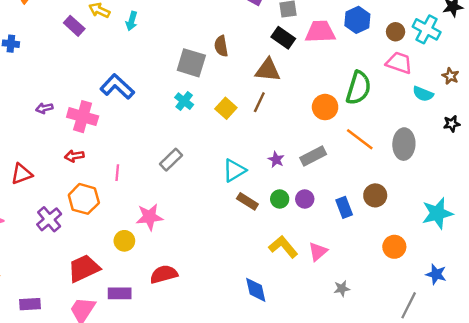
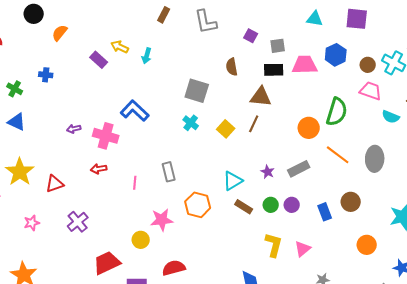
black rectangle: (283, 38) -> (274, 70), turned -36
brown semicircle: (221, 46) -> (232, 67), moved
gray rectangle: (171, 160) -> (169, 172), moved, turned -60
orange hexagon: (84, 199) -> (198, 205), moved
yellow L-shape: (283, 247) -> (274, 245), turned 55

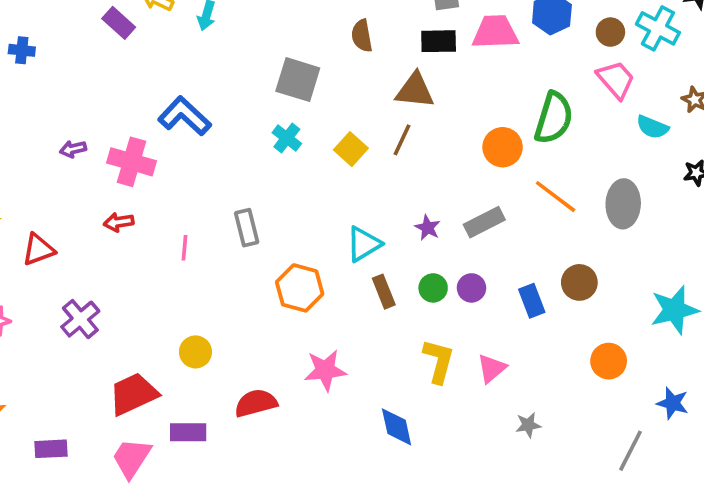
pink trapezoid: (371, 91) -> (616, 80), turned 30
brown rectangle: (244, 207) -> (384, 292), turned 36
pink star: (162, 220) -> (325, 370), moved

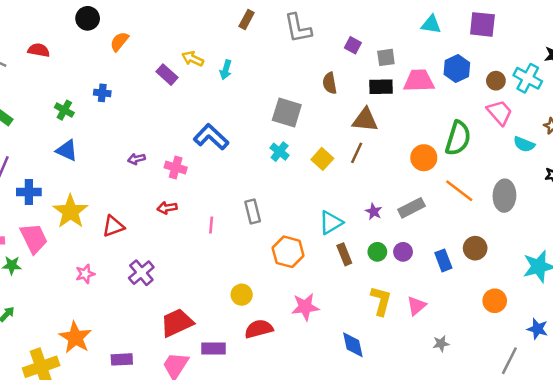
pink cross: (131, 162) -> (176, 167), size x0.7
yellow circle: (195, 352) -> (242, 295), moved

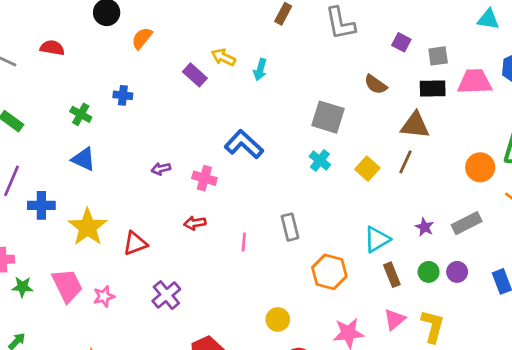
brown semicircle: (330, 83) -> (376, 84), turned -45
pink trapezoid: (34, 238) -> (67, 286), moved
pink triangle: (416, 306) -> (395, 319), moved

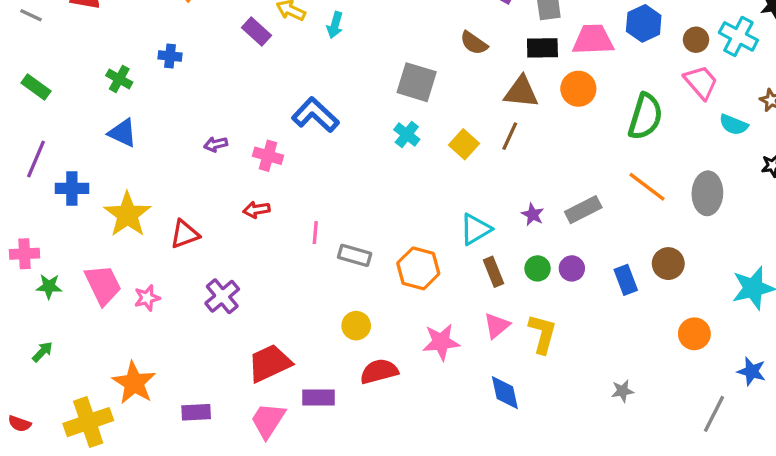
orange circle: (480, 167) -> (578, 89), moved
gray rectangle: (290, 227) -> (355, 255), moved, turned -60

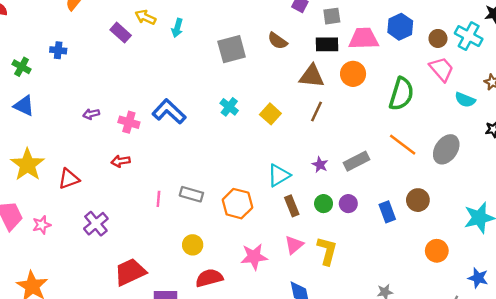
gray square: (417, 82) -> (232, 49), moved, turned -32
blue L-shape: (315, 115) -> (169, 112), moved
brown line: (510, 136) -> (316, 112), moved
gray ellipse: (707, 193) -> (446, 149), turned 32
pink line: (315, 233) -> (158, 199), moved

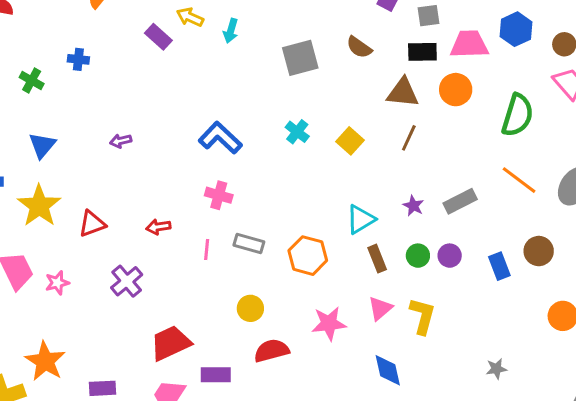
blue triangle: (24, 106) -> (42, 145), moved, turned 45
pink cross: (129, 122) -> (219, 195), moved
red arrow: (121, 161) -> (158, 227), moved

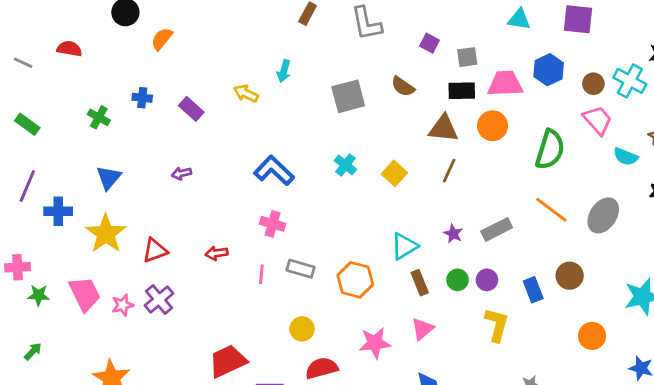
yellow arrow: (190, 17) -> (246, 94), moved
purple rectangle: (158, 37) -> (191, 109), moved
purple cross: (127, 281) -> (159, 299), moved
yellow L-shape: (422, 316) -> (497, 325), moved

